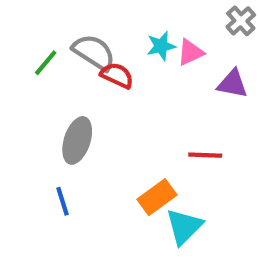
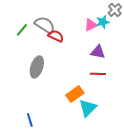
cyan star: (161, 46) -> (103, 22), moved
purple triangle: (232, 84) -> (98, 52), moved
blue line: (62, 201) -> (30, 120), moved

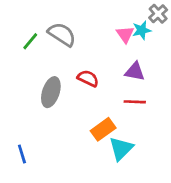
pink triangle: (91, 25) -> (125, 34), turned -40
red semicircle: (56, 36) -> (88, 78), moved
blue line: (30, 120) -> (22, 154), moved

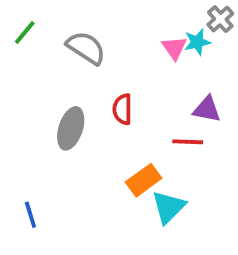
green line: (30, 41) -> (25, 32), moved
purple triangle: (135, 72) -> (207, 109), moved
red semicircle: (88, 78) -> (122, 109), turned -115

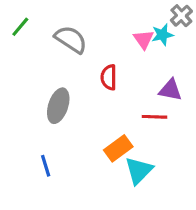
red semicircle: (122, 109) -> (109, 77), moved
blue line: (30, 215) -> (46, 166), moved

